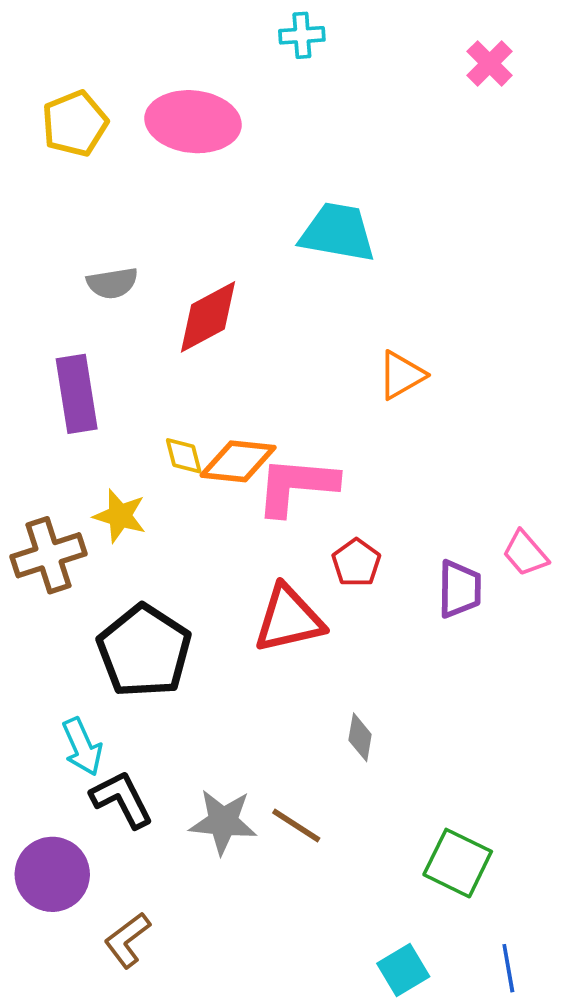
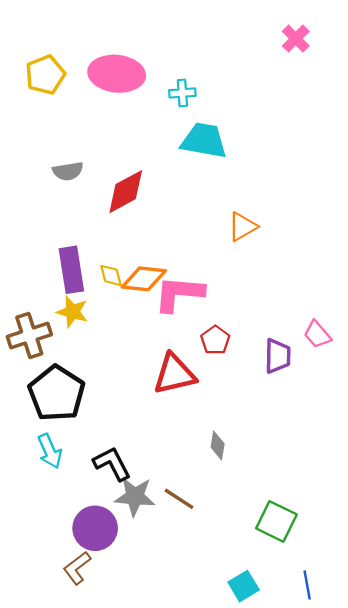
cyan cross: (302, 35) -> (182, 93), moved
purple rectangle: (77, 394) -> (71, 270), moved
black pentagon: (144, 651) -> (57, 393), moved
black L-shape: (122, 799) -> (112, 464), moved
purple circle: (52, 874) -> (95, 528), moved

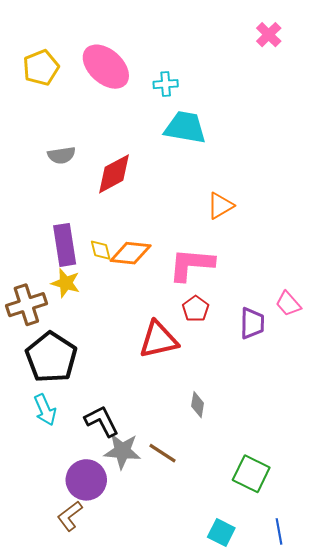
pink ellipse: (117, 74) -> (106, 67), turned 36
pink L-shape: (179, 294) -> (191, 264), moved
cyan square: (244, 586) -> (221, 532), turned -32

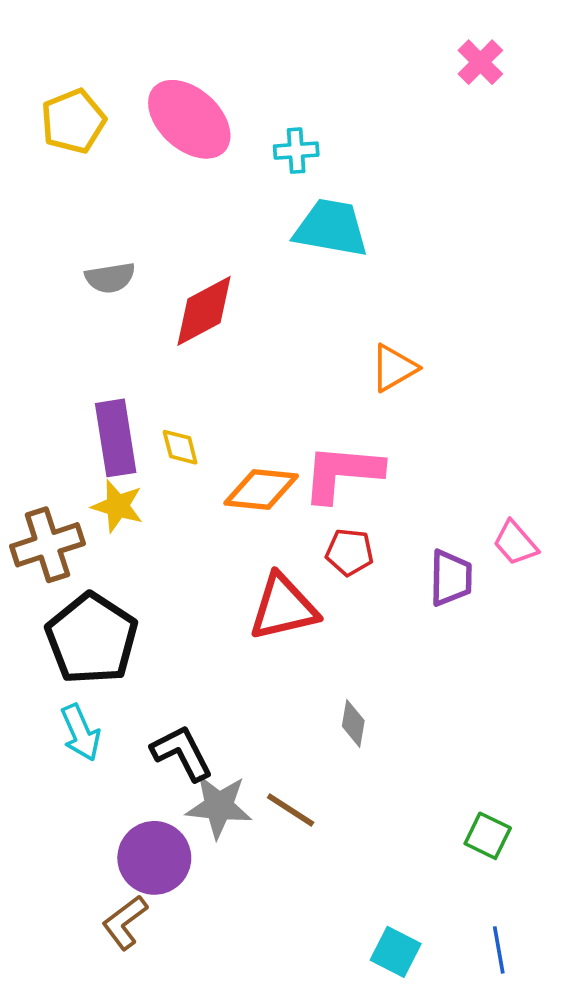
orange diamond: (131, 253) -> (261, 490), moved
red pentagon: (196, 309) -> (350, 552), turned -30
green square: (251, 474) -> (488, 836), moved, size x0.7

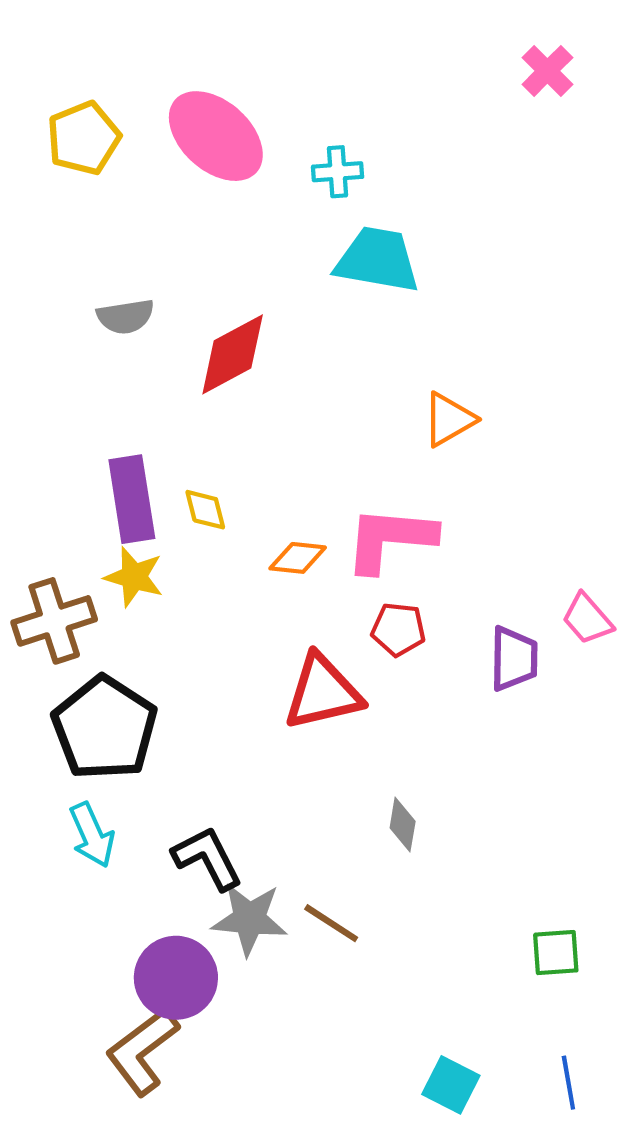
orange diamond: (261, 490) -> (298, 558), size x0.7
green square: (488, 836) -> (556, 953), turned -30
brown L-shape: (125, 922) -> (142, 1051), size x1.4

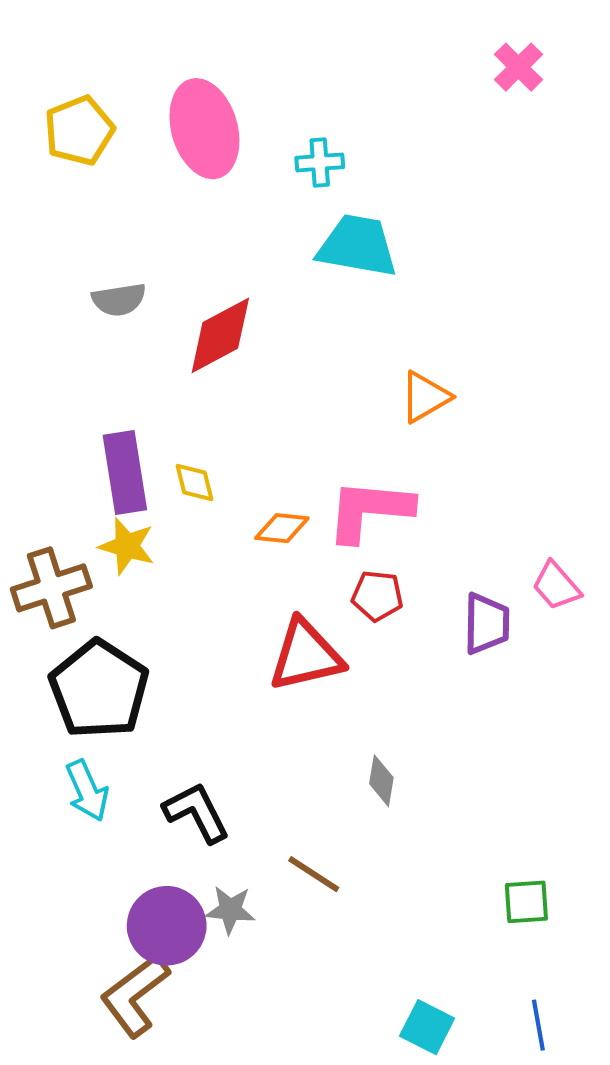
pink ellipse: (216, 136) -> (204, 129), turned 32
gray star: (249, 919) -> (230, 910), moved, size x0.7

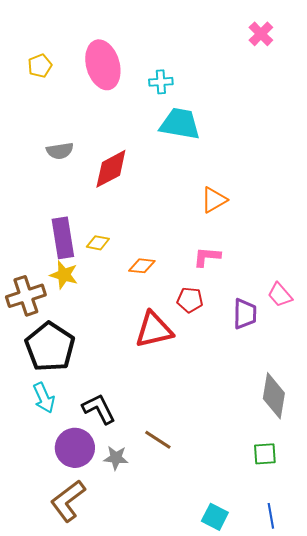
yellow pentagon: (79, 131) -> (40, 66), size x0.7
yellow diamond: (194, 482) -> (98, 243), turned -65
pink L-shape: (369, 510) -> (207, 257), moved, size x0.6
gray diamond: (381, 781) -> (274, 396), moved, size x1.8
purple circle: (167, 926) -> (75, 448), moved

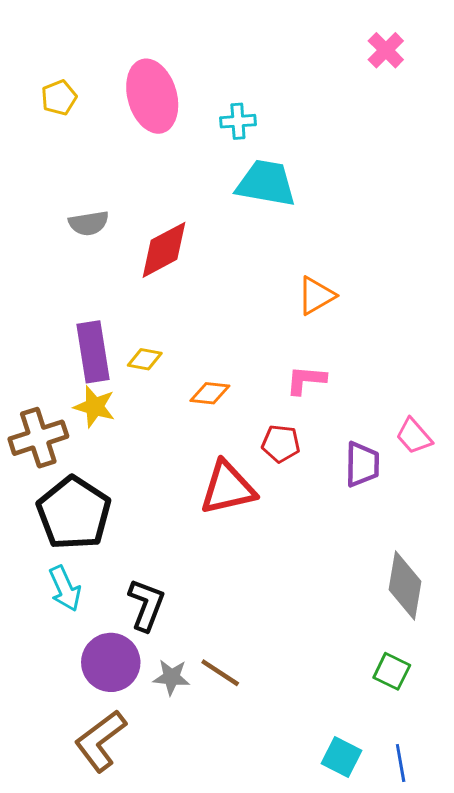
black L-shape: (99, 409) -> (146, 605), turned 48
brown line: (158, 440) -> (220, 673), moved
green square: (265, 454) -> (392, 671), turned 30
cyan square: (215, 517) -> (341, 757), moved

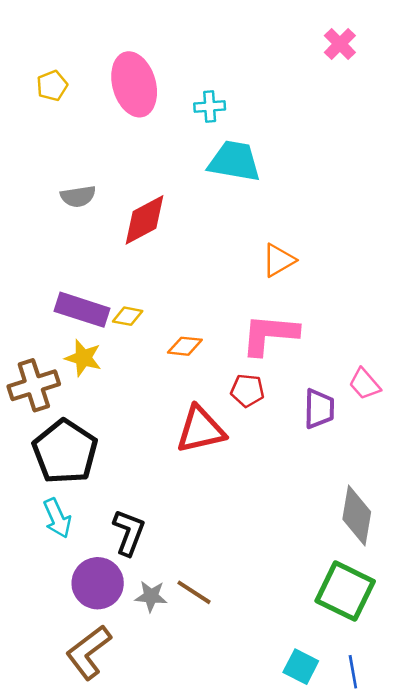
purple rectangle: (93, 352) -> (82, 310), turned -63
pink L-shape: (306, 380) -> (270, 334), size x1.6
green square: (392, 671) -> (345, 591), size x1.8

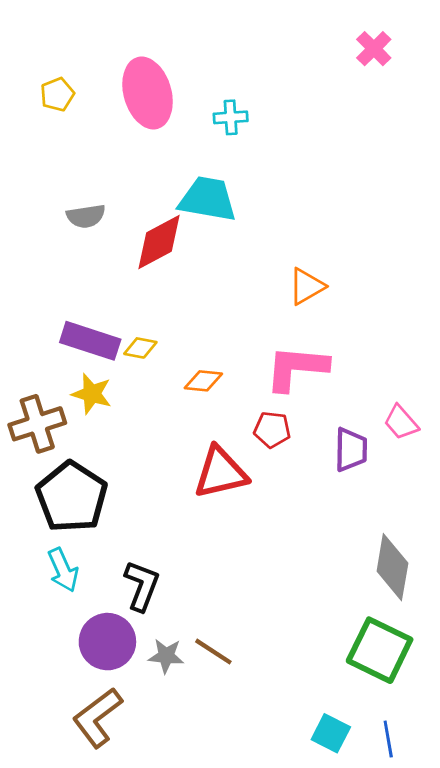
cyan trapezoid: (234, 161) -> (208, 199), moved

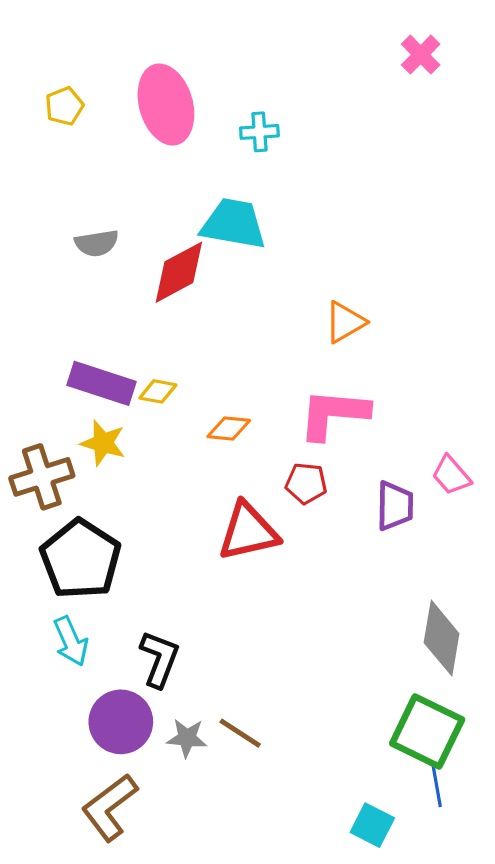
blue line: (388, 739) -> (437, 786), moved

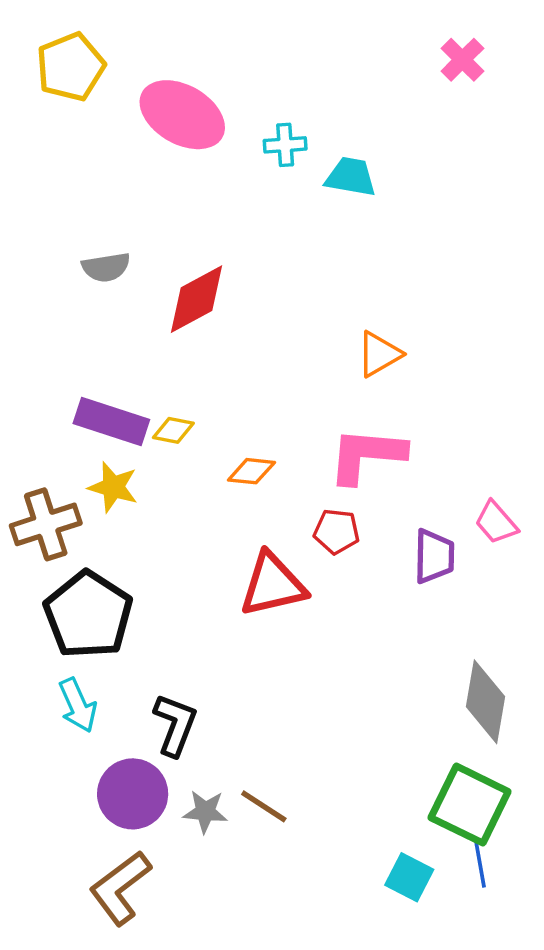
pink ellipse: (166, 105) -> (182, 115), turned -44
yellow pentagon: (64, 106) -> (71, 67), moved, size x1.6
cyan trapezoid: (234, 224) -> (351, 177), moved, size x0.7
cyan square: (372, 825) -> (409, 877), moved

